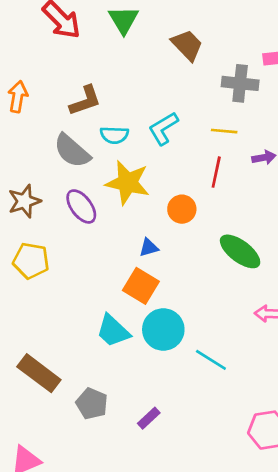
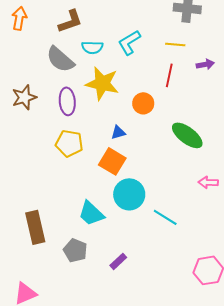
purple ellipse: (81, 206) -> (67, 101), turned 32
yellow pentagon: (31, 261) -> (69, 143), moved
cyan trapezoid: (113, 331) -> (91, 213), moved
brown rectangle: (39, 373) -> (35, 227), turned 40

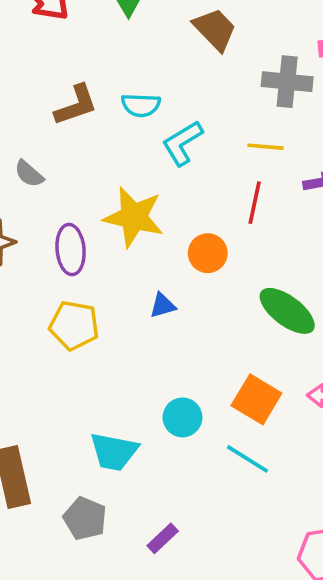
cyan semicircle: (92, 47) -> (141, 105), moved
gray semicircle: (60, 59) -> (29, 174), moved, size x0.6
orange square: (112, 161) -> (256, 399), moved
cyan circle: (129, 194) -> (182, 417), size x0.7
cyan trapezoid: (91, 213) -> (114, 452), turned -32

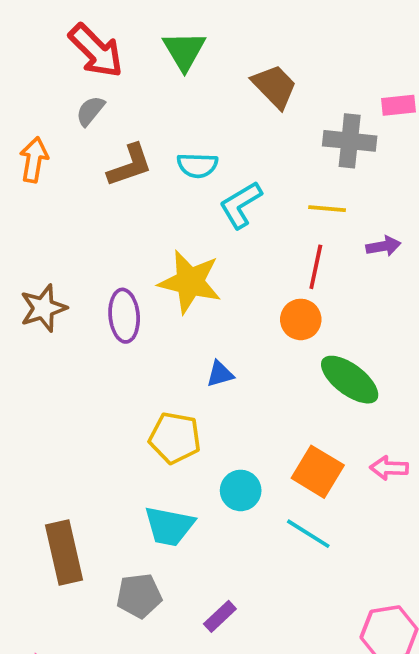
gray semicircle: (29, 174) -> (90, 111), moved, turned 88
orange circle: (208, 253) -> (301, 319), moved
yellow pentagon: (74, 325) -> (175, 438), moved
gray pentagon: (85, 519) -> (139, 596), turned -30

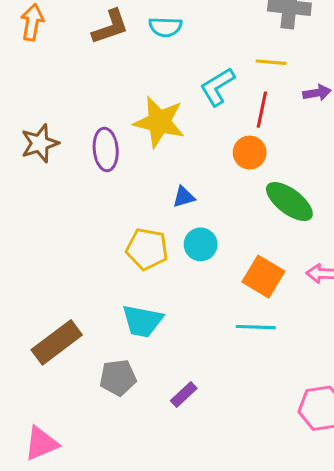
cyan L-shape: (241, 205) -> (217, 87), moved
cyan circle: (241, 490) -> (201, 244), moved
cyan line: (308, 534) -> (256, 327), turned -30
brown rectangle: (64, 552) -> (57, 342), turned 66

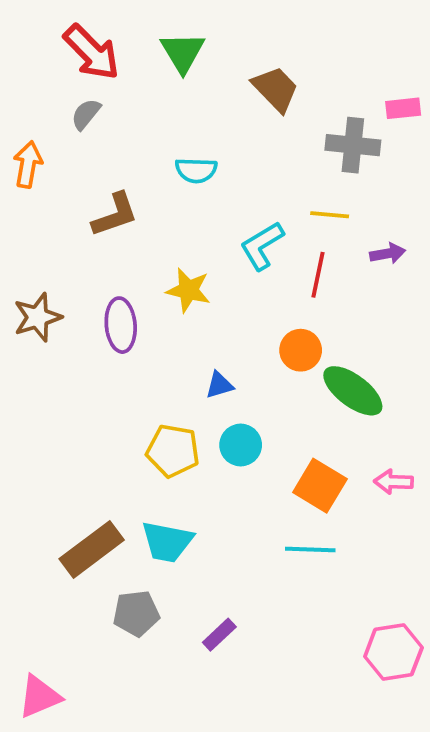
brown L-shape: (110, 27) -> (115, 215), moved
yellow star: (159, 122) -> (188, 290), size x0.7
orange circle: (250, 153) -> (301, 350), moved
brown rectangle: (57, 342) -> (92, 549), moved

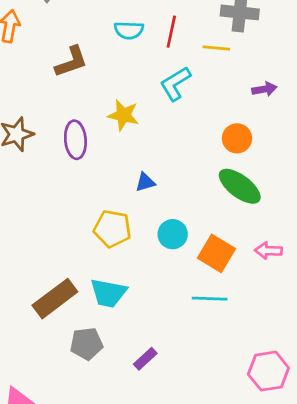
yellow line: (330, 215) -> (216, 48), moved
red line: (318, 275) -> (171, 32), moved
orange circle: (301, 350) -> (237, 138), moved
cyan circle: (241, 445) -> (173, 234), moved

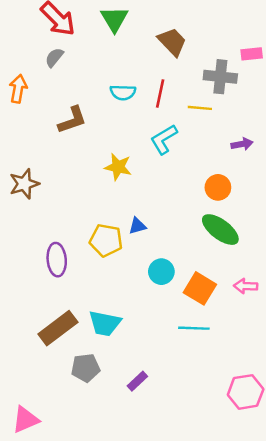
purple ellipse: (75, 140) -> (57, 260), moved
yellow pentagon: (112, 229) -> (106, 240), moved

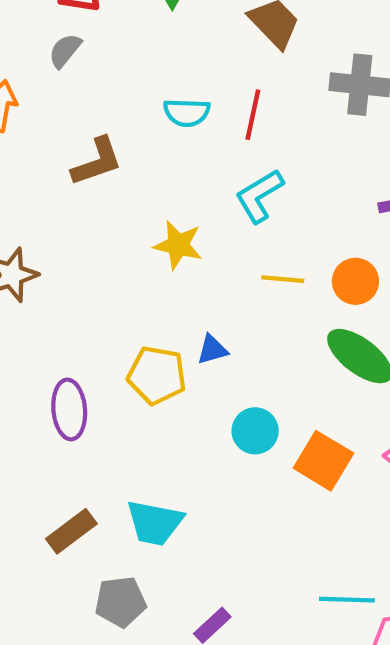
yellow line: (200, 108) -> (283, 279), moved
brown rectangle: (58, 328) -> (71, 531), size x0.7
cyan line: (194, 328) -> (347, 600), moved

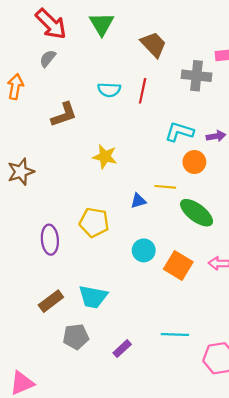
cyan L-shape: (259, 196) -> (179, 132), moved, turned 48
yellow line: (283, 279) -> (165, 187), moved
orange circle: (355, 281) -> (194, 162), moved
blue triangle: (212, 350) -> (138, 201), moved
cyan line: (347, 600) -> (175, 335), moved

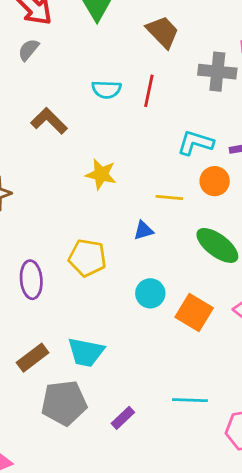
brown L-shape: (64, 115) -> (49, 121), turned -116
yellow line: (165, 187) -> (169, 198), moved
gray pentagon: (76, 337) -> (64, 403), size x1.4

